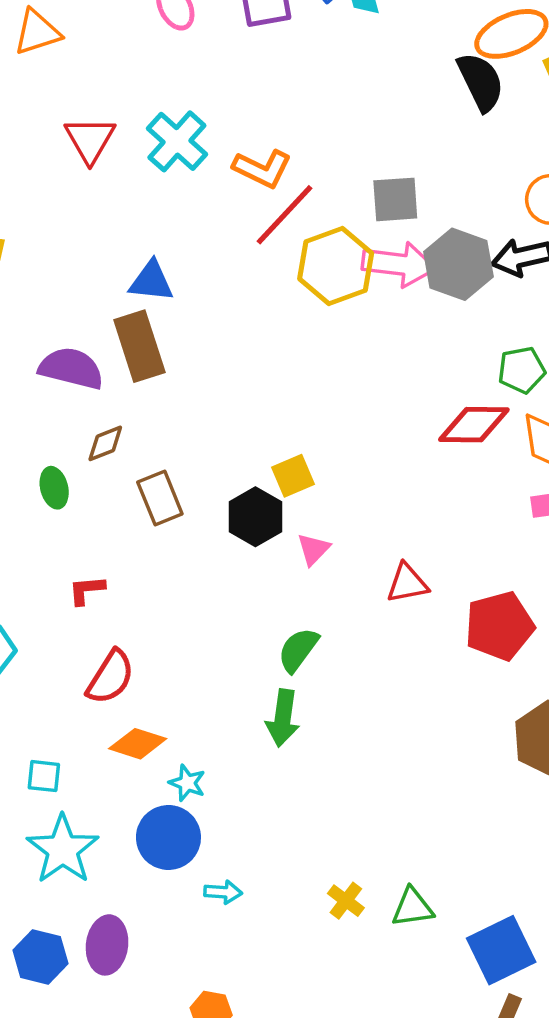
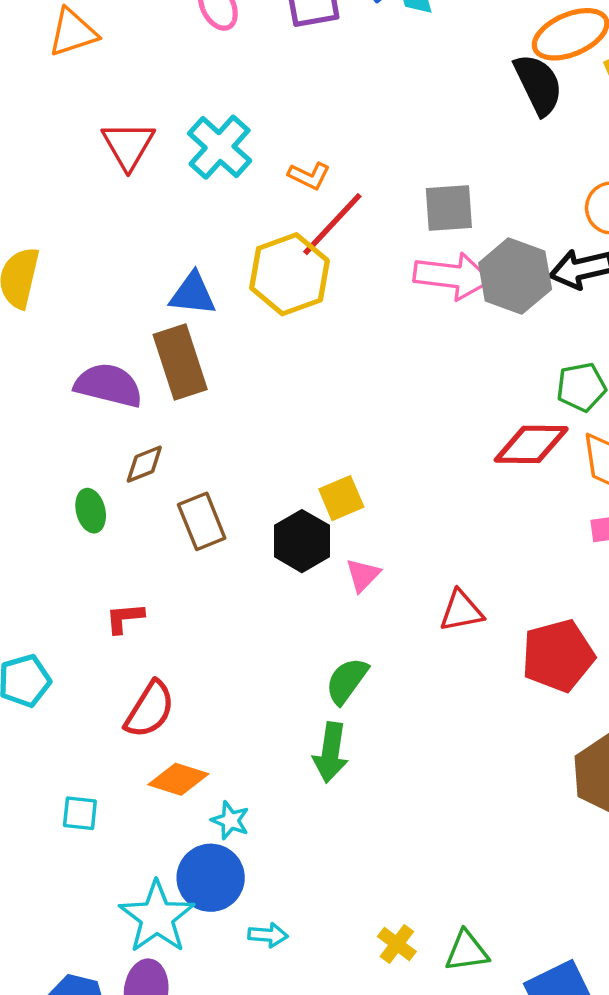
orange L-shape: (262, 169) -> (309, 176), size x0.7
yellow hexagon: (336, 266) -> (289, 274), moved
cyan star: (63, 849) -> (157, 917), moved

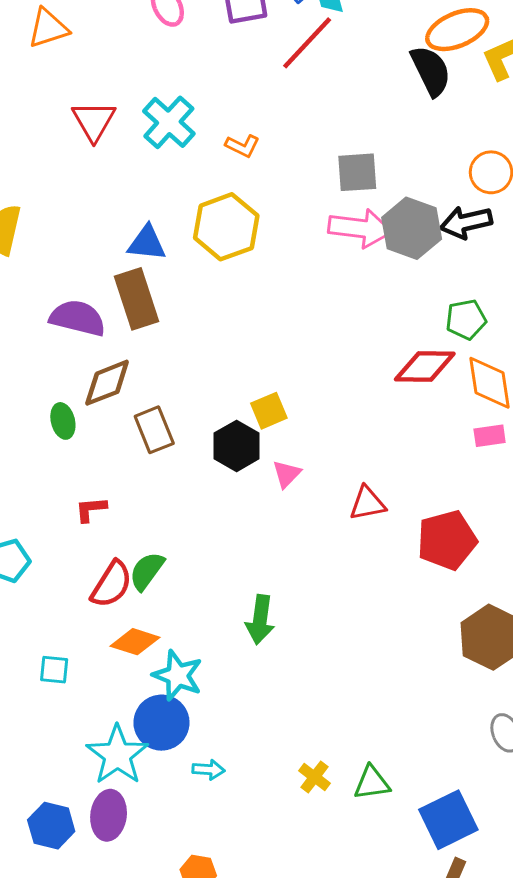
red line: (332, 224) -> (307, 43), moved
brown diamond: (144, 464) -> (107, 383), size x1.5
green semicircle: (347, 681) -> (147, 571), moved
cyan star: (230, 820) -> (178, 675), size x1.6

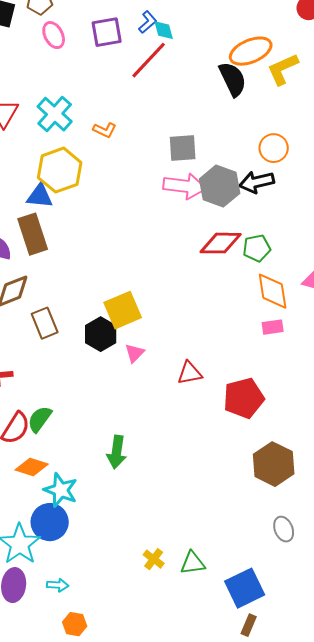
yellow hexagon: (226, 227) -> (60, 170), moved
red diamond: (425, 367) -> (221, 243), moved
yellow square: (269, 411) -> (123, 310), size x1.5
cyan arrow: (209, 770) -> (58, 585), moved

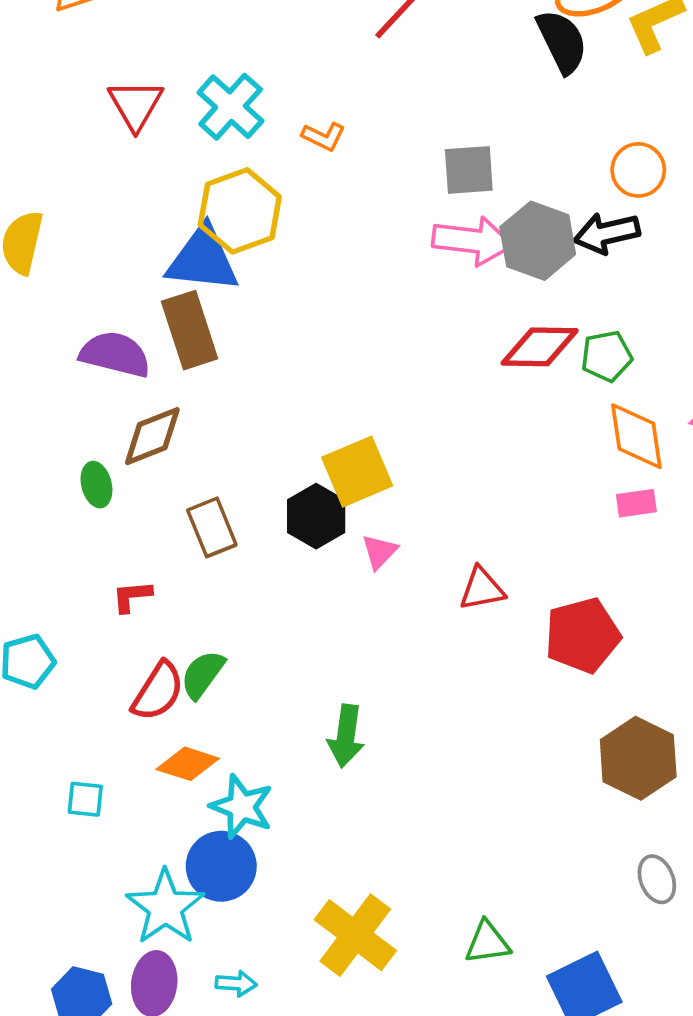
blue triangle: (40, 196) -> (203, 259), size x1.5
brown rectangle: (45, 323) -> (212, 527), moved
yellow cross: (154, 559) -> (355, 935), moved, size x2.0

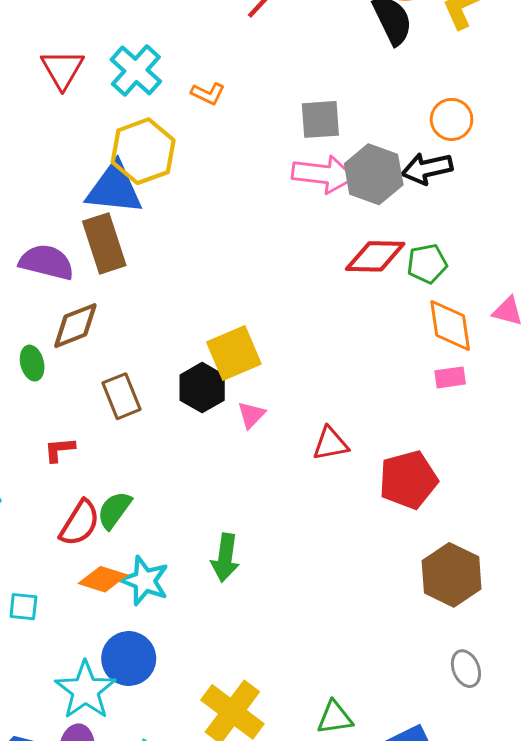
cyan star: (242, 807) -> (145, 581), moved

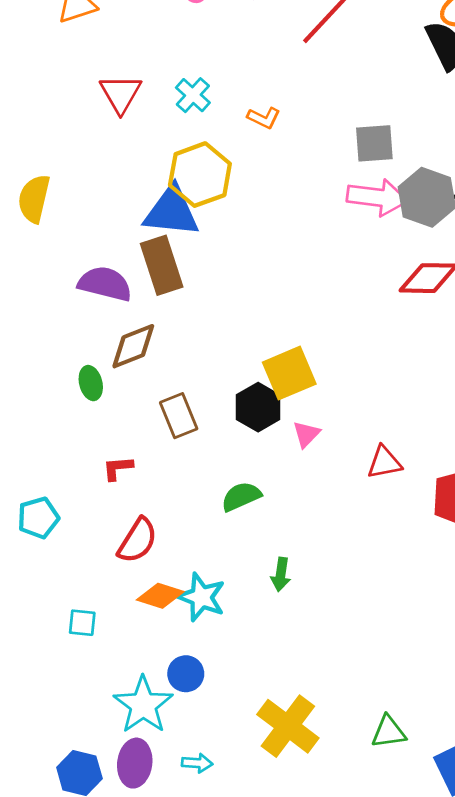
cyan cross: (136, 70) -> (193, 95), size x0.7
green semicircle: (114, 510) -> (241, 496), moved, turned 30
green arrow: (225, 558) -> (281, 574), size x0.7
blue circle: (129, 659) -> (186, 674), size x0.7

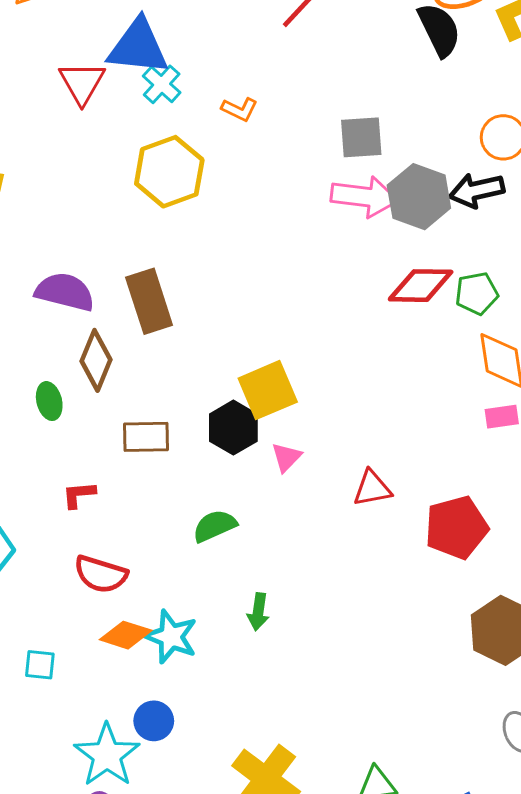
blue triangle: (172, 211) -> (138, 47), moved
brown rectangle: (162, 265) -> (149, 301), moved
brown diamond: (133, 346) -> (96, 360), turned -46
brown rectangle: (179, 416) -> (146, 437), turned -69
red semicircle: (138, 540) -> (101, 574), turned 75

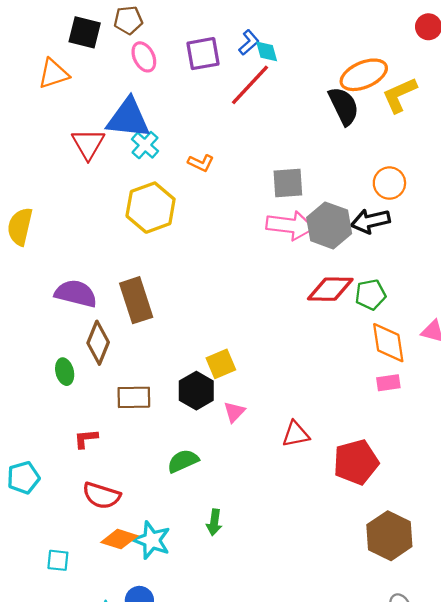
yellow square: (268, 390) -> (221, 364), size x0.7

